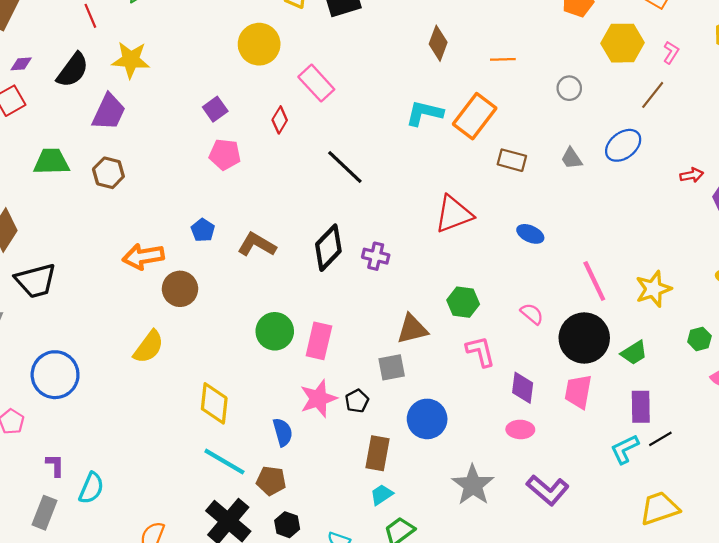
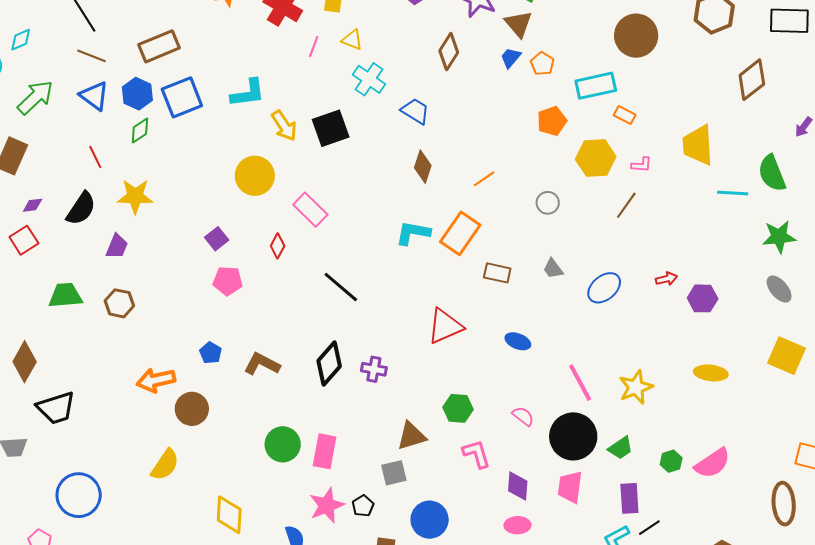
pink L-shape: (671, 52) -> (641, 165), turned 65
orange line: (503, 59) -> (484, 179), turned -30
purple trapezoid: (109, 112) -> (117, 246), size x0.7
blue ellipse: (623, 145) -> (604, 288), moved
green hexagon: (699, 339) -> (671, 461), moved

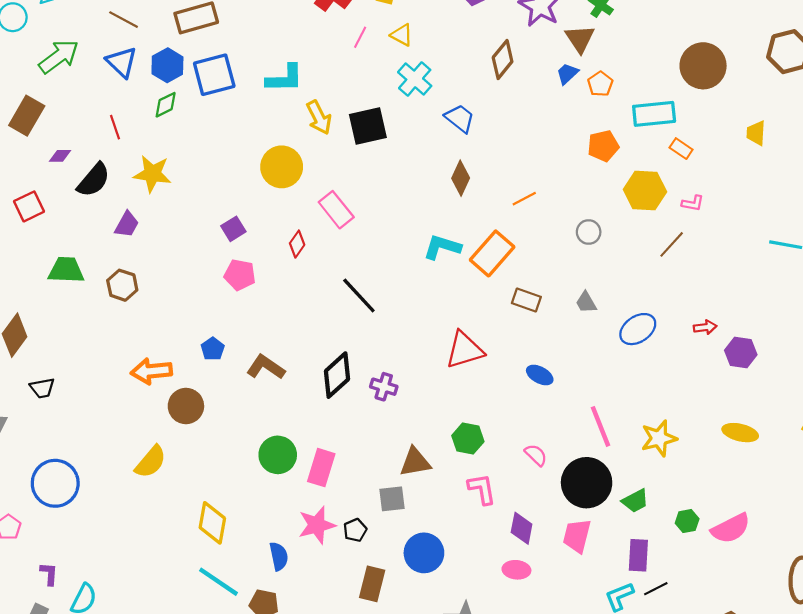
yellow trapezoid: (698, 145) -> (756, 133), moved, size x0.6
purple diamond: (33, 205) -> (60, 156), moved
black trapezoid: (56, 408) -> (42, 388), size x0.6

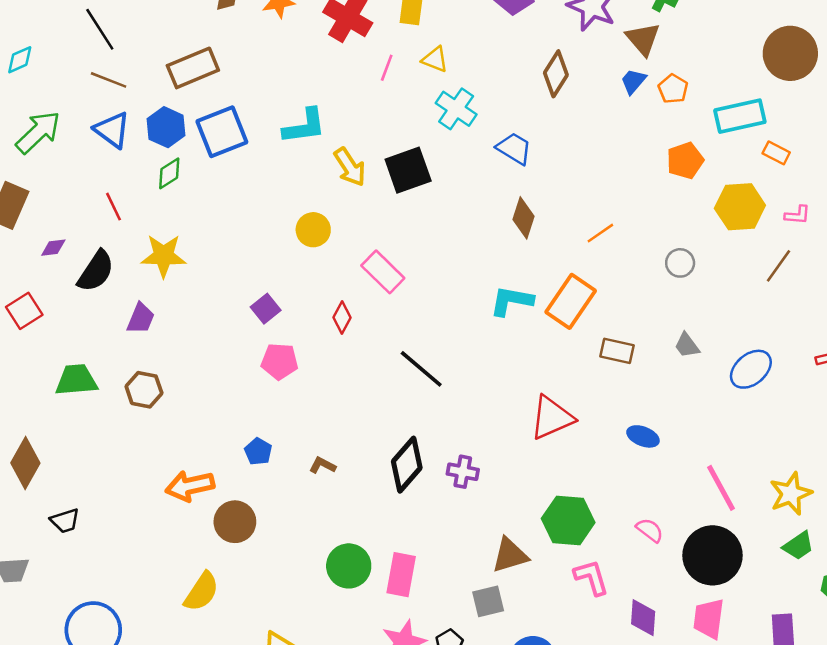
yellow circle: (282, 167) -> (313, 230), size x0.7
brown L-shape: (266, 367) -> (322, 465), size x0.6
green hexagon: (468, 439) -> (568, 521), size x1.4
green trapezoid: (635, 501) -> (798, 546), moved

